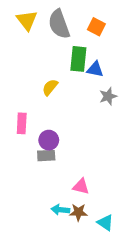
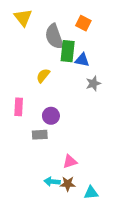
gray semicircle: (59, 24) -> (54, 37), moved
purple circle: (49, 140) -> (51, 116), moved
pink triangle: (81, 186) -> (70, 162), turned -32
cyan triangle: (105, 223) -> (91, 193), turned -40

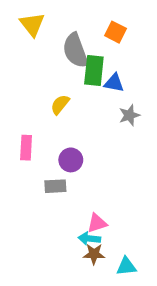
cyan arrow: (52, 182) -> (89, 239), moved

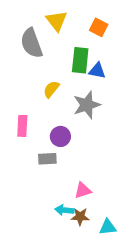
yellow triangle: (32, 24) -> (56, 21), moved
gray semicircle: (75, 51) -> (32, 43), moved
gray star: (129, 115) -> (87, 105), moved, size x1.5
cyan arrow: (89, 239) -> (64, 210), moved

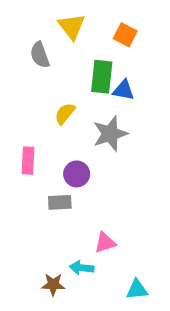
gray semicircle: (32, 43) -> (40, 55), size x0.7
brown star: (80, 217) -> (53, 285), moved

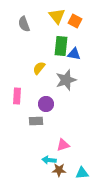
yellow triangle: (72, 26) -> (57, 16), moved
gray semicircle: (40, 55) -> (24, 24), moved
brown star: (53, 285) -> (59, 170), moved

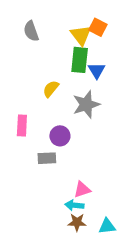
yellow triangle: (57, 16) -> (81, 35), moved
blue triangle: (74, 54) -> (97, 70), turned 48
cyan arrow: (49, 160) -> (74, 205), moved

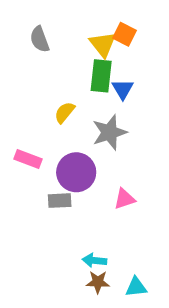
pink rectangle: (22, 125) -> (28, 159), turned -72
purple circle: (60, 136) -> (76, 172), size x1.5
pink triangle: (82, 190) -> (124, 199), moved

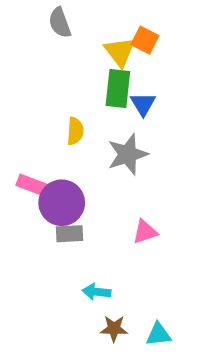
gray semicircle: (40, 39) -> (60, 23), moved
yellow semicircle: (65, 112) -> (75, 131), turned 145
purple circle: (76, 172) -> (62, 203), moved
cyan arrow: (94, 260) -> (97, 292), moved

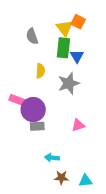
gray semicircle: (60, 23) -> (32, 36), moved

